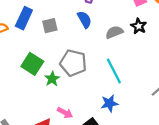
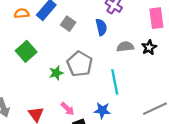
gray square: (50, 26) -> (68, 24), turned 32
green square: (32, 64) -> (26, 51), moved
pink arrow: (65, 113) -> (68, 109), moved

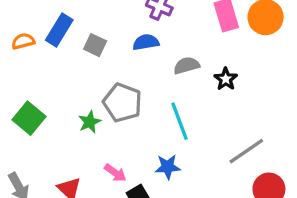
blue semicircle: (101, 27) -> (146, 42), turned -77
black star: (149, 47) -> (226, 79), moved
green square: (26, 51) -> (29, 118), moved

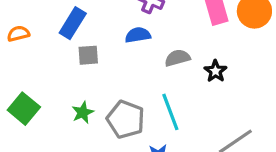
blue rectangle: (59, 30) -> (73, 23), moved
gray square: (95, 45) -> (88, 55), moved, turned -30
gray pentagon: (122, 103) -> (126, 119), moved

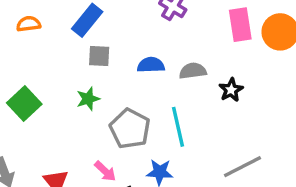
blue semicircle: (138, 35) -> (151, 65), moved
green star: (83, 112) -> (88, 99), moved

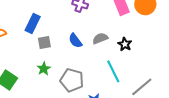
blue semicircle: (151, 65) -> (75, 41), turned -112
cyan line: (178, 127) -> (113, 71), moved

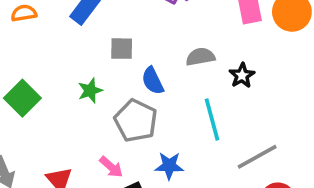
blue semicircle: (75, 41) -> (153, 81), moved
gray square: (44, 43) -> (122, 49), moved

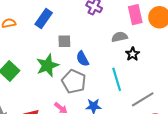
gray semicircle: (200, 57) -> (120, 37), moved
green star: (90, 91) -> (47, 65), size x1.6

